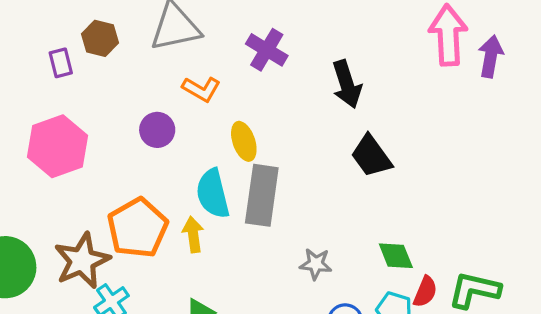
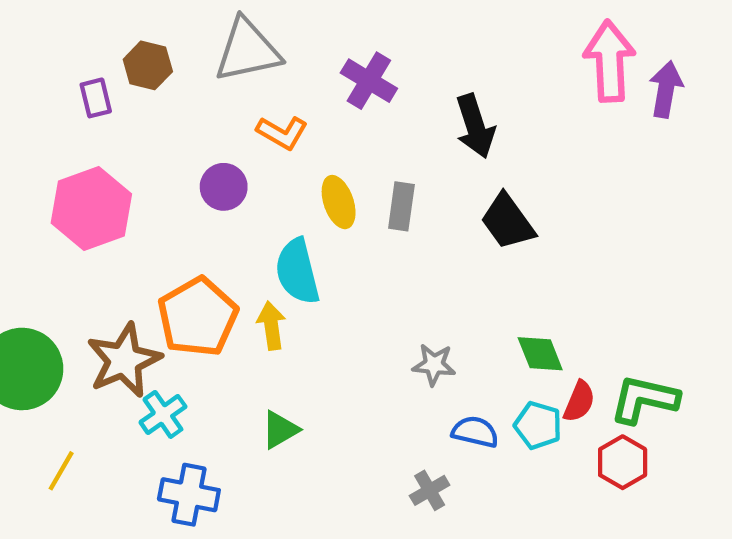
gray rectangle: (262, 195) -> (401, 206), moved, size x0.6

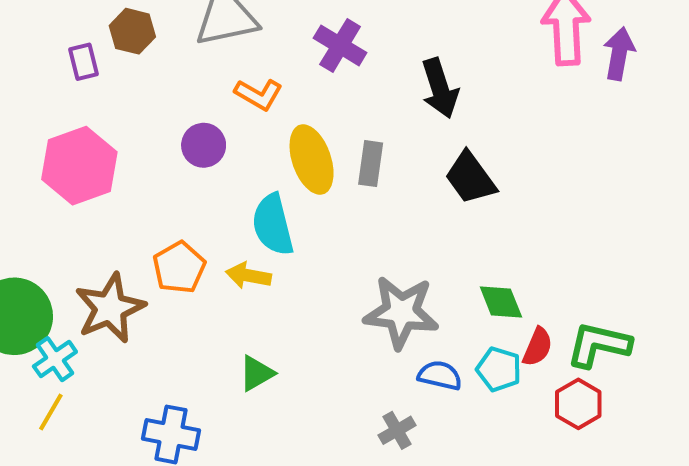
yellow ellipse: (339, 202) -> (312, 160), size x1.4
orange pentagon: (198, 317) -> (179, 267), size x0.7
yellow arrow: (271, 326) -> (248, 276), turned -72
gray star: (434, 365) -> (401, 312), size x1.8
cyan cross: (163, 414) -> (55, 359), moved

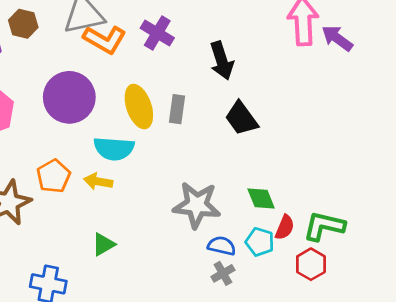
purple arrow: (619, 54) -> (337, 38), turned -64
orange L-shape: (259, 94) -> (105, 40), moved, size x1.4
purple circle: (204, 145) -> (69, 97), size x1.8
cyan semicircle: (273, 225) -> (114, 149), turned -72
gray cross: (397, 430) -> (223, 273), moved

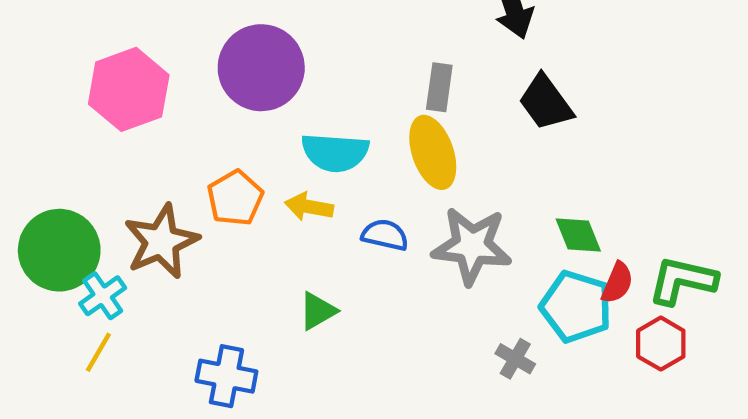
yellow ellipse: (139, 107) -> (433, 152), moved
cyan pentagon: (260, 242) -> (576, 307), size x1.5
blue semicircle: (222, 246) -> (385, 235), moved
gray cross: (223, 273) -> (515, 359), turned -30

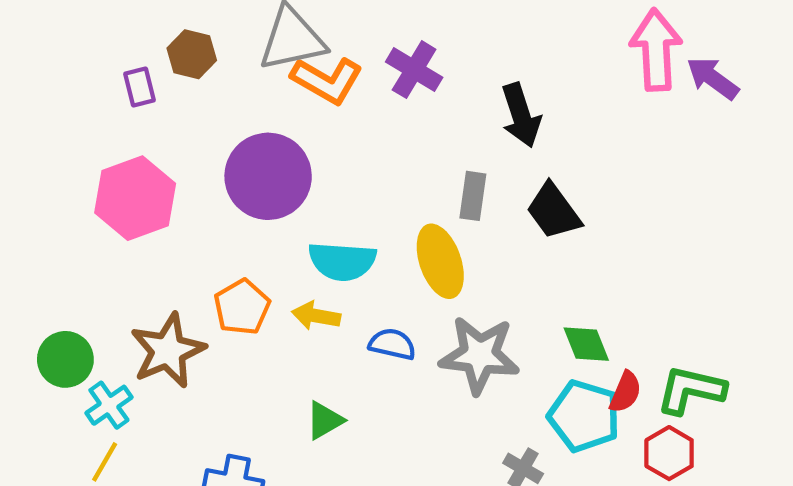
gray rectangle: (439, 87) -> (473, 196), moved
green circle: (59, 250) -> (65, 359), size x0.7

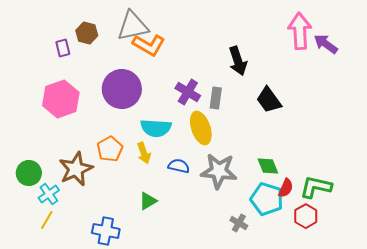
purple cross: (414, 70) -> (188, 92), moved
black trapezoid: (554, 211) -> (269, 100), moved
yellow arrow: (316, 316) -> (144, 153), turned -120

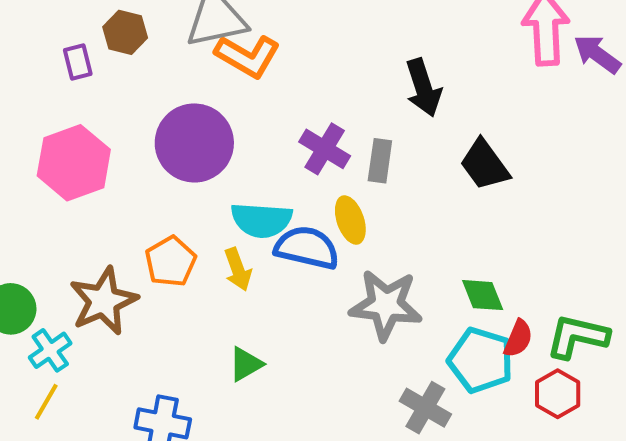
yellow ellipse: (201, 128) -> (350, 220), size x0.7
blue semicircle: (179, 166) -> (307, 248), moved, size x1.5
gray cross: (239, 223) -> (425, 408), size x1.4

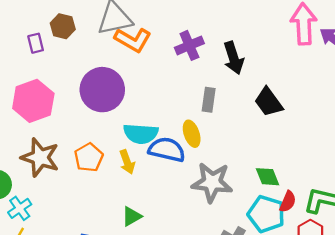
purple cross: (325, 149) -> (189, 45), moved, turned 36
brown star: (103, 301) -> (40, 157), moved, turned -30

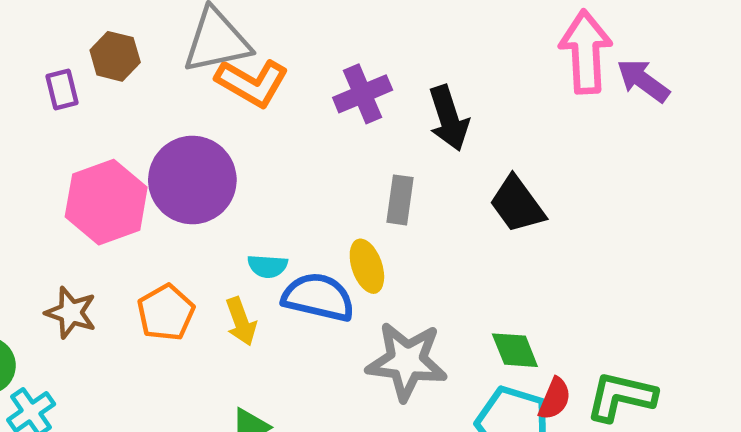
pink hexagon: (33, 101) -> (106, 202), moved
cyan semicircle: (141, 134) -> (267, 266), size x0.6
brown star: (40, 157) -> (71, 313), size x0.7

